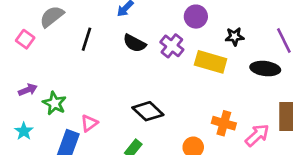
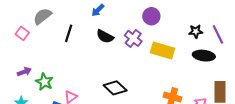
black star: (235, 37) -> (196, 31), moved

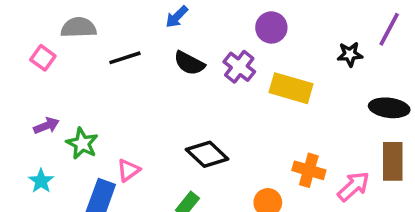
gray semicircle: (42, 16) -> (79, 27), turned 36
black line: (69, 33) -> (125, 58), turned 54
purple line: (218, 34) -> (389, 29), moved, turned 54
black ellipse: (204, 56) -> (389, 108), moved

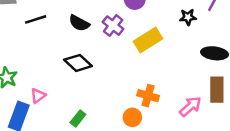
yellow rectangle: (291, 88) -> (148, 40), turned -48
black diamond: (207, 154) -> (78, 63), moved
orange cross: (309, 170) -> (148, 96), moved

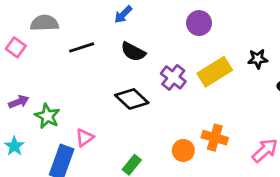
black star: (188, 17) -> (258, 59), moved
purple cross: (113, 26) -> (173, 77), moved
orange circle: (132, 117) -> (183, 150), moved

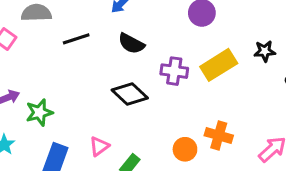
purple cross: (173, 77) -> (174, 71), turned -30
green star: (47, 116) -> (39, 112), turned 30
pink triangle: (85, 138) -> (99, 146), moved

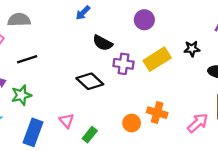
black line: (76, 39) -> (27, 59), moved
black semicircle: (131, 44) -> (103, 43), moved
pink triangle: (99, 146) -> (67, 121), turned -35

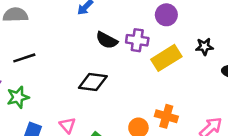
purple circle: (144, 20) -> (166, 15), moved
purple cross: (123, 64) -> (137, 40), moved
black diamond: (90, 81) -> (93, 82), turned -36

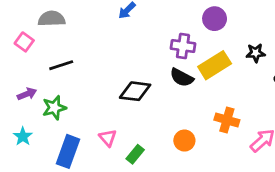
black semicircle: (107, 40) -> (182, 78), moved
orange cross: (166, 116) -> (227, 120), moved

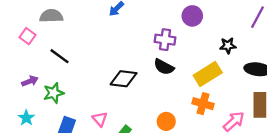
black line: (61, 65) -> (60, 56), turned 54
yellow rectangle: (215, 65) -> (208, 74), moved

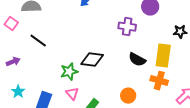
black semicircle: (164, 67) -> (137, 60), moved
yellow rectangle: (208, 74) -> (163, 56), turned -50
green star: (54, 93) -> (69, 72), moved
cyan star: (26, 118) -> (18, 92), moved

